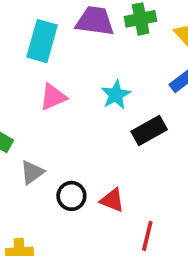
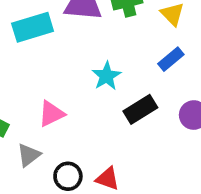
cyan rectangle: (42, 41) -> (33, 27), turned 60
pink triangle: (53, 97) -> (51, 114), moved

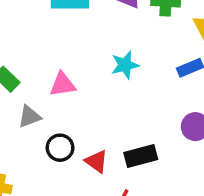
black rectangle: (140, 109) -> (141, 156), moved

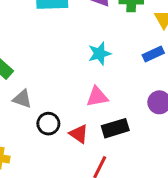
pink triangle: (63, 84) -> (97, 97), moved
gray triangle: (29, 117) -> (22, 99), turned 42

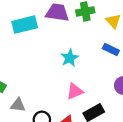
blue rectangle: (153, 54) -> (111, 49), turned 63

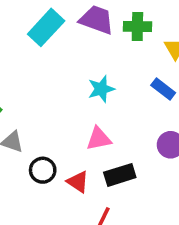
cyan rectangle: (25, 25) -> (46, 27), turned -45

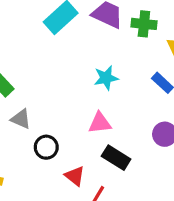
black rectangle: (120, 175) -> (116, 158), turned 44
red triangle: (78, 182) -> (75, 176), moved

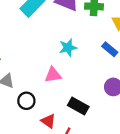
pink triangle: (100, 123) -> (53, 75), moved

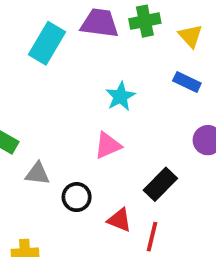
black rectangle: (78, 106) -> (160, 184), turned -60

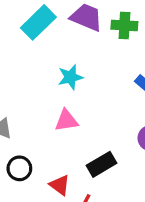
cyan star: (120, 96) -> (70, 77), moved
black circle: (77, 197) -> (19, 168), moved

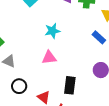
black rectangle: (101, 164) -> (70, 85), turned -54

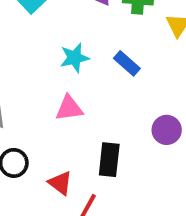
blue rectangle: (99, 37) -> (127, 63), moved

